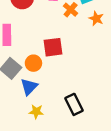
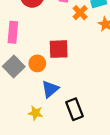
blue triangle: (29, 87) -> (50, 89), moved

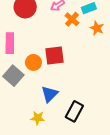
orange circle: (37, 63) -> (33, 62), moved
black rectangle: (75, 109) -> (74, 111), turned 54

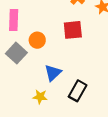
red square: (54, 56) -> (73, 30), moved

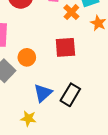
black rectangle: (78, 91) -> (70, 95), moved

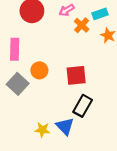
red square: (65, 47) -> (76, 75), moved
blue triangle: (43, 93) -> (65, 126), moved, turned -30

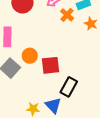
red square: (76, 75) -> (50, 65), moved

